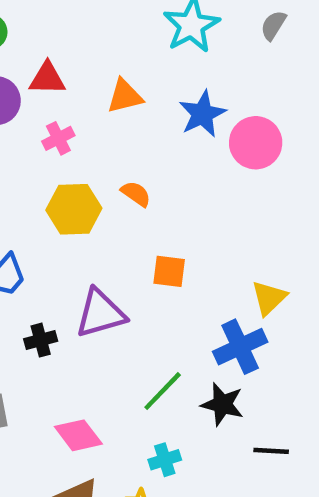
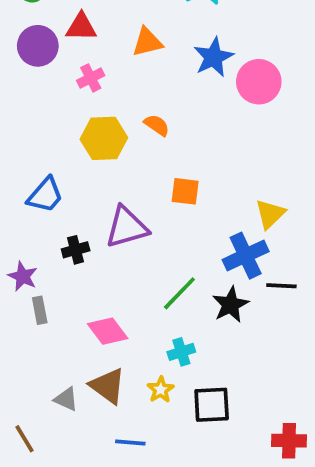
black star: (222, 404) -> (230, 305), turned 30
black line: (271, 451) -> (281, 286), moved

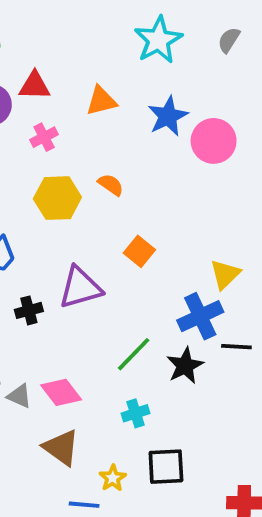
orange square: (185, 191) -> (139, 251), turned 32
yellow star: (161, 390) -> (113, 478), moved
gray triangle: (66, 399) -> (19, 396), moved

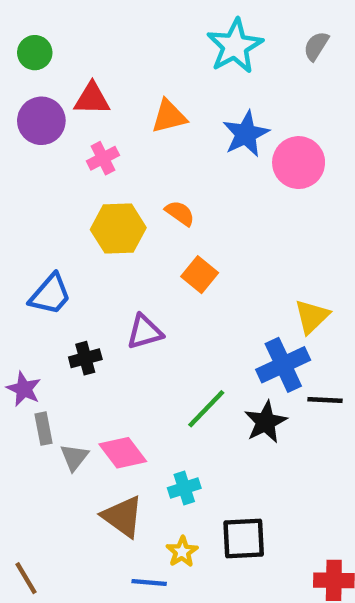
orange square: (139, 251) -> (200, 275), moved
purple triangle: (80, 288) -> (145, 332), size x0.7
gray triangle: (19, 396) -> (74, 457), turned 44
cyan cross: (135, 413) -> (184, 488), moved

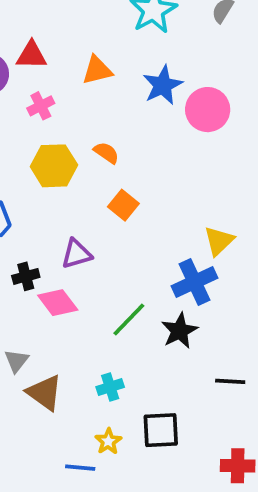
black line: (325, 400) -> (230, 381), moved
pink diamond: (123, 453) -> (58, 303), moved
brown triangle: (123, 517) -> (45, 393), moved

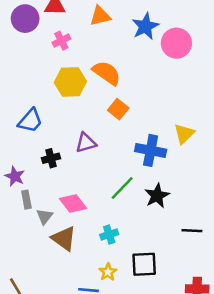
orange semicircle: (106, 153) -> (107, 73), size x1.6
blue cross: (195, 282) -> (151, 150), moved, turned 36
pink diamond: (58, 303) -> (73, 203), moved

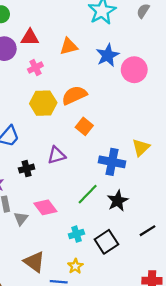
orange semicircle: (107, 73) -> (74, 95), turned -60
black line: (192, 231) -> (148, 231), turned -35
brown triangle: (64, 238) -> (34, 262), moved
black square: (144, 264) -> (106, 242), moved, turned -30

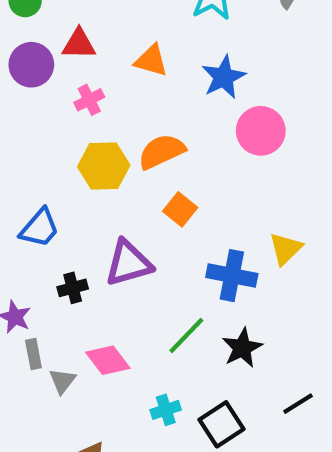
orange triangle: (69, 46) -> (151, 61), turned 30
pink circle: (134, 70) -> (261, 131), moved
purple triangle: (56, 155) -> (128, 263), size x1.4

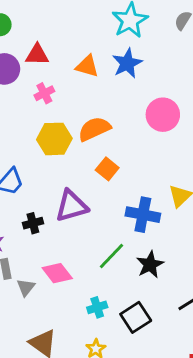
blue star: (224, 77) -> (127, 63), moved

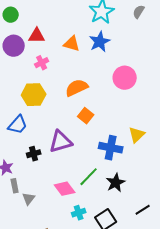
yellow hexagon: (54, 139) -> (34, 95), moved
pink diamond: (57, 273) -> (65, 189), moved

